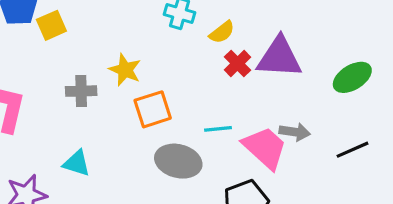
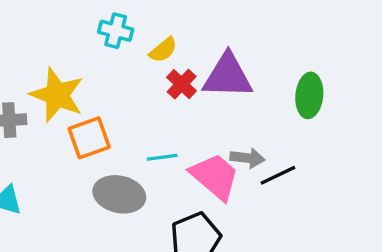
yellow star: (125, 70) -> (57, 95), size x1.5
green ellipse: (352, 77) -> (309, 95), turned -51
black line: (352, 150) -> (278, 175), moved

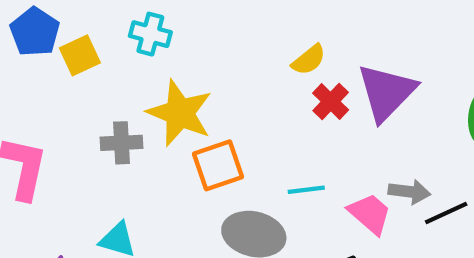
cyan cross: (116, 31) -> (150, 34), moved
purple triangle: (228, 76) -> (387, 92), turned -48
pink trapezoid: (215, 176) -> (370, 214), size x0.7

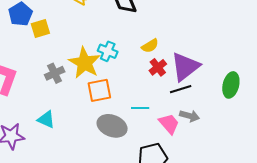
cyan cross: (150, 34) -> (108, 51), moved
gray cross: (121, 143) -> (55, 73), turned -30
black line: (446, 213) -> (181, 89), moved

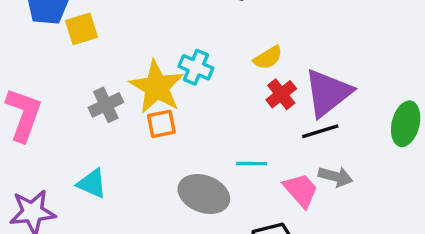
orange square: (99, 90) -> (161, 124), moved, size x0.7

